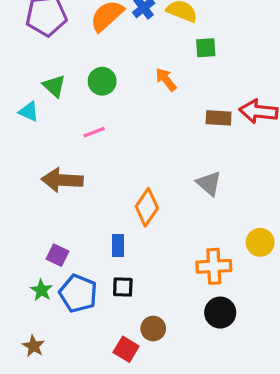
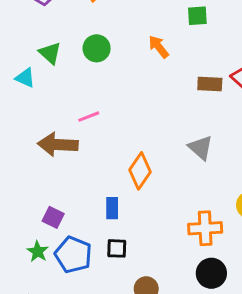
pink line: (94, 132) -> (89, 117), moved

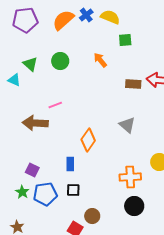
blue pentagon: (73, 255) -> (45, 194), turned -30

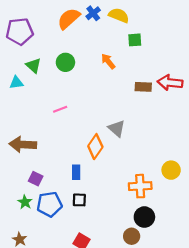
purple pentagon: (25, 20) -> (20, 31), moved
cyan triangle: (14, 80) -> (16, 83), turned -32
brown arrow: (35, 123) -> (23, 144), moved
gray triangle: (127, 125) -> (117, 128), moved
brown circle: (92, 216) -> (132, 236), moved

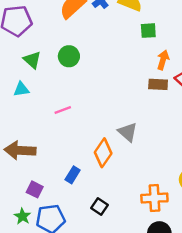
orange arrow: (108, 61) -> (163, 60), moved, turned 56
cyan triangle: (16, 83) -> (21, 89), moved
blue rectangle: (76, 172) -> (73, 175), moved, turned 32
black square: (79, 200) -> (99, 207), moved, turned 32

